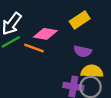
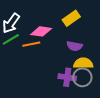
orange line: (34, 48) -> (31, 44), turned -30

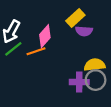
pink diamond: (41, 31) -> (45, 36), turned -50
purple semicircle: (75, 46) -> (84, 31), moved

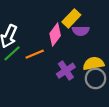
pink diamond: (45, 36) -> (55, 35), moved
purple cross: (79, 82) -> (66, 71), moved, turned -30

